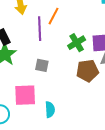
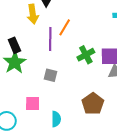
brown pentagon: (87, 71) -> (93, 104), moved, turned -30
pink square: (25, 95) -> (33, 104), size x0.7

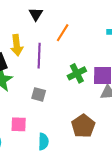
yellow arrow: (33, 14) -> (17, 45), moved
orange line: (65, 27) -> (63, 33), moved

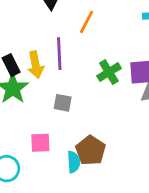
yellow arrow: (17, 45) -> (36, 65), moved
brown pentagon: (83, 126) -> (91, 150), moved

